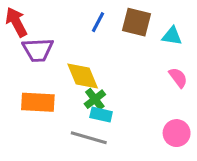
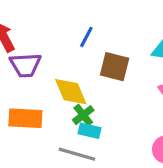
brown square: (137, 22) -> (115, 67), moved

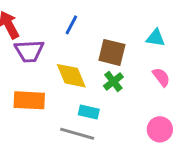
blue line: (86, 37) -> (71, 25), moved
green cross: (83, 115) -> (113, 81), moved

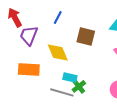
purple trapezoid: (29, 51) -> (29, 35), turned 115
green cross: (113, 81) -> (79, 86), moved

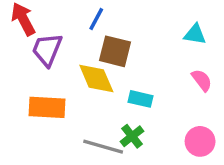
brown square: (86, 36) -> (115, 51), moved
cyan rectangle: (70, 77) -> (141, 99), moved

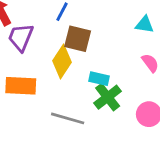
yellow diamond: (96, 79) -> (62, 62), turned 56
green cross: (132, 136) -> (108, 97), moved, size x1.4

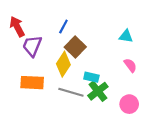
brown square: (78, 39) -> (75, 47), turned 30
gray line: (68, 118) -> (71, 92), moved

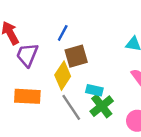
brown square: (75, 47) -> (76, 56), turned 30
gray line: (71, 92) -> (71, 107), turned 40

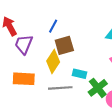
green cross: (102, 106) -> (98, 88), moved
gray line: (71, 107) -> (60, 88), turned -60

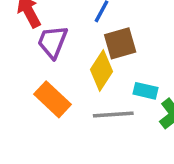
orange rectangle: (24, 79) -> (52, 99), turned 40

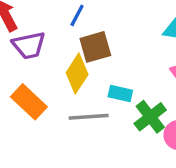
purple trapezoid: (52, 42) -> (29, 45), turned -124

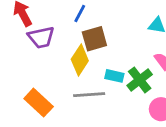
orange rectangle: (29, 102) -> (39, 103), moved
green cross: (150, 117) -> (140, 80), moved

